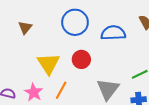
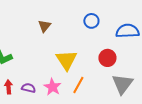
blue circle: (75, 22) -> (91, 21), size x0.6
red circle: (81, 59) -> (107, 58), moved

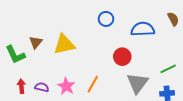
brown triangle: (44, 26) -> (36, 42), moved
yellow triangle: (66, 60) -> (64, 44), moved, turned 50

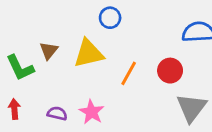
blue circle: (106, 19) -> (110, 18), moved
orange line: (93, 84) -> (129, 73), moved
red arrow: (21, 86) -> (14, 109), moved

